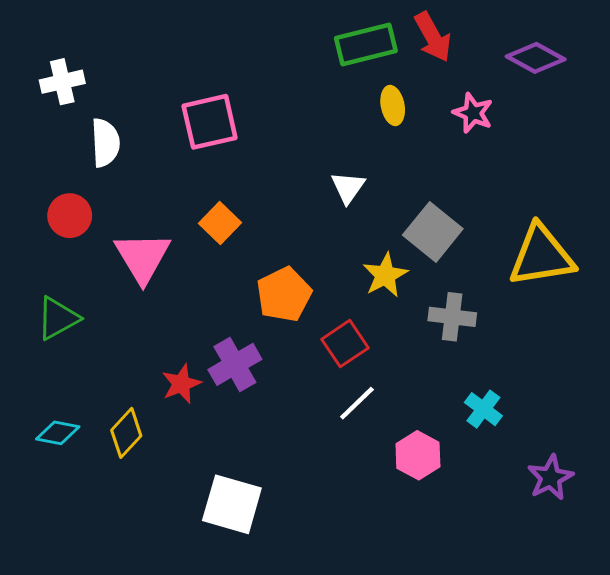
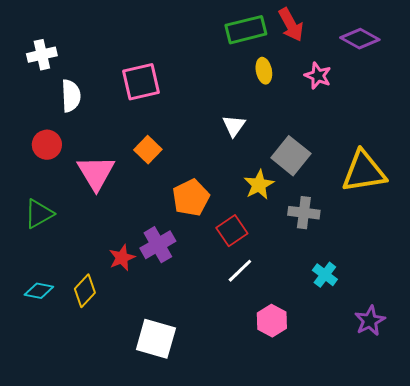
pink hexagon: (418, 455) -> (272, 321), moved

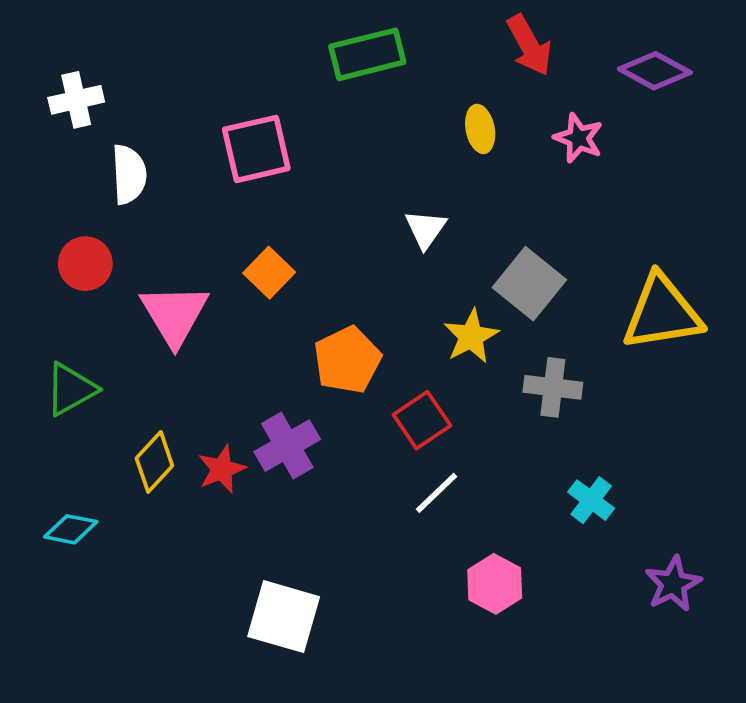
green rectangle: (246, 30) -> (367, 54), moved
yellow diamond: (85, 291) -> (154, 462), moved

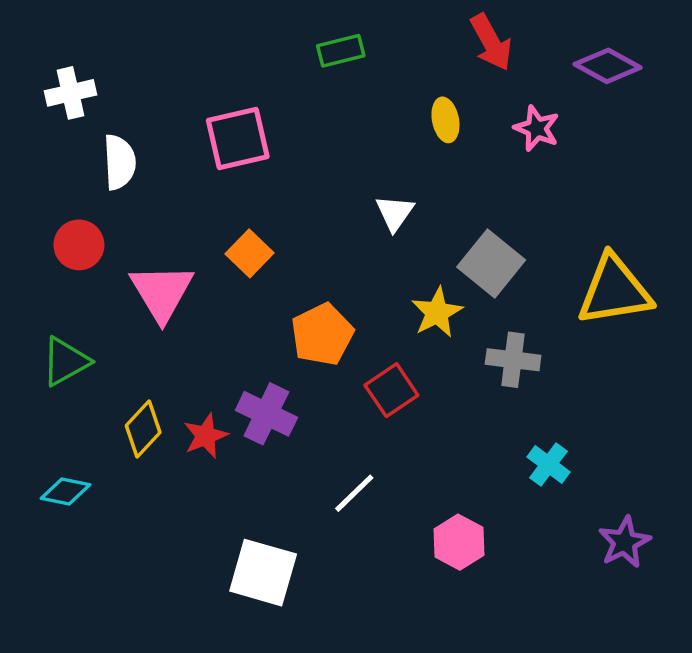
green rectangle: (367, 54) -> (341, 51), size x0.7
purple cross: (287, 446) -> (266, 414), turned -34
white line: (436, 493) -> (354, 493), moved

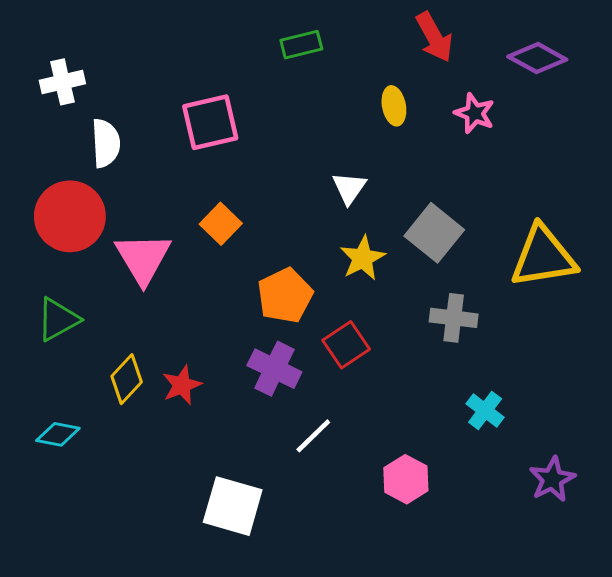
red circle: (79, 245) -> (70, 216), size x1.6
yellow star: (437, 312) -> (363, 258), moved
purple cross: (266, 414) -> (274, 369), moved

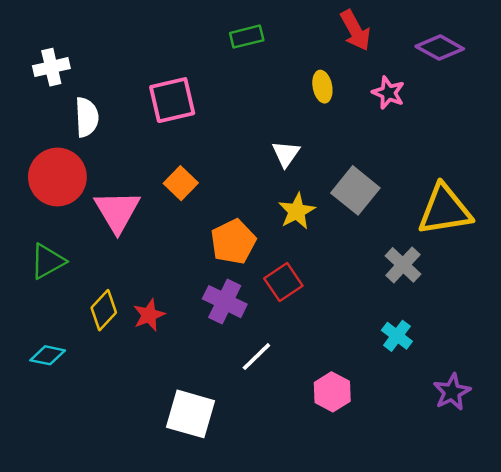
gray cross: (454, 318) -> (403, 265), moved, turned 36

